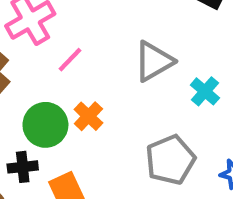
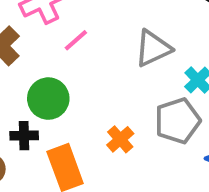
orange cross: (88, 116) -> (120, 139), moved
gray pentagon: (170, 160) -> (178, 121), moved

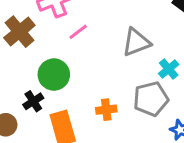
black cross: (24, 136) -> (33, 101), turned -36
orange cross: (120, 139) -> (106, 110), turned 30

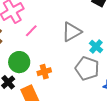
gray pentagon: (151, 99) -> (87, 68), turned -30
orange cross: (106, 110) -> (44, 72), moved

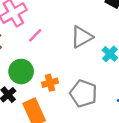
gray pentagon: (87, 68) -> (83, 94), moved

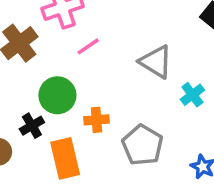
gray triangle: (82, 37) -> (156, 62), turned 50

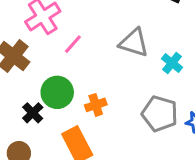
black cross: (32, 126) -> (33, 113), moved
gray pentagon: (142, 145) -> (160, 114), moved

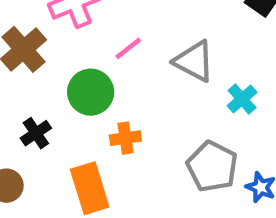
pink line: (73, 44) -> (128, 48), moved
green circle: (57, 92) -> (91, 92), moved

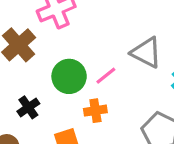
pink line: (128, 48) -> (106, 76), moved

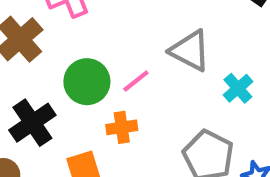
black cross: (28, 107) -> (32, 123), size x1.5

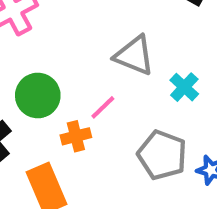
pink line: (136, 81) -> (103, 107), moved

